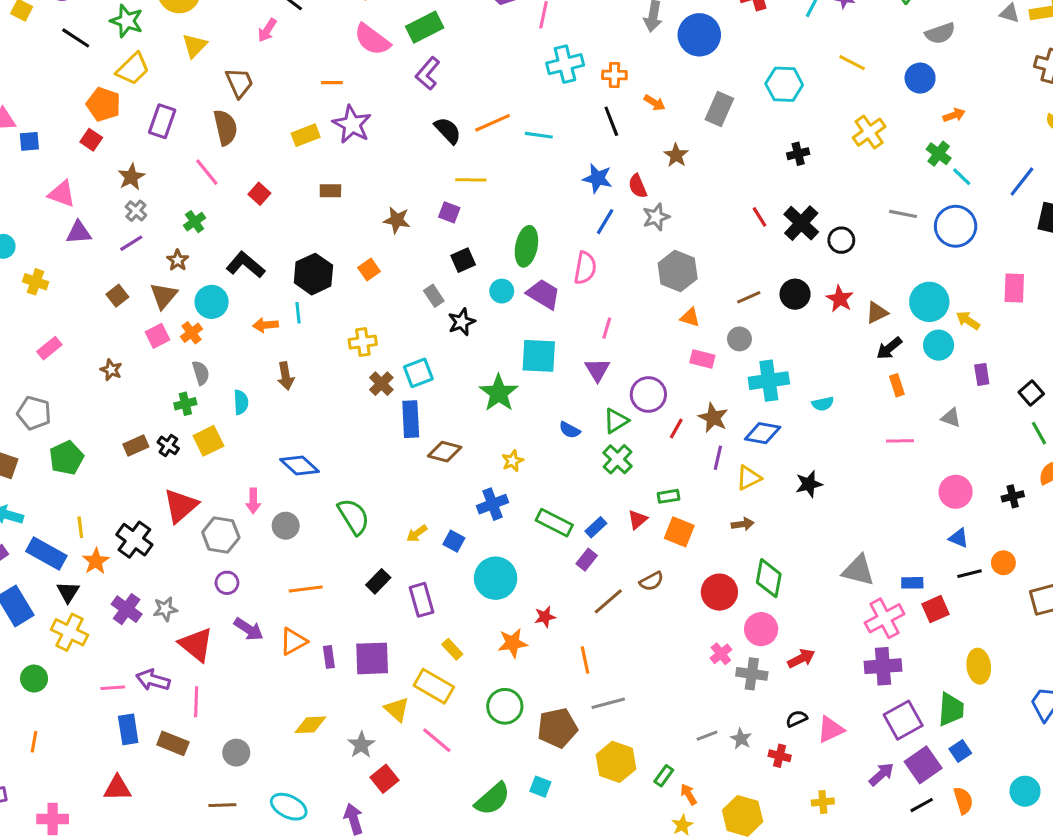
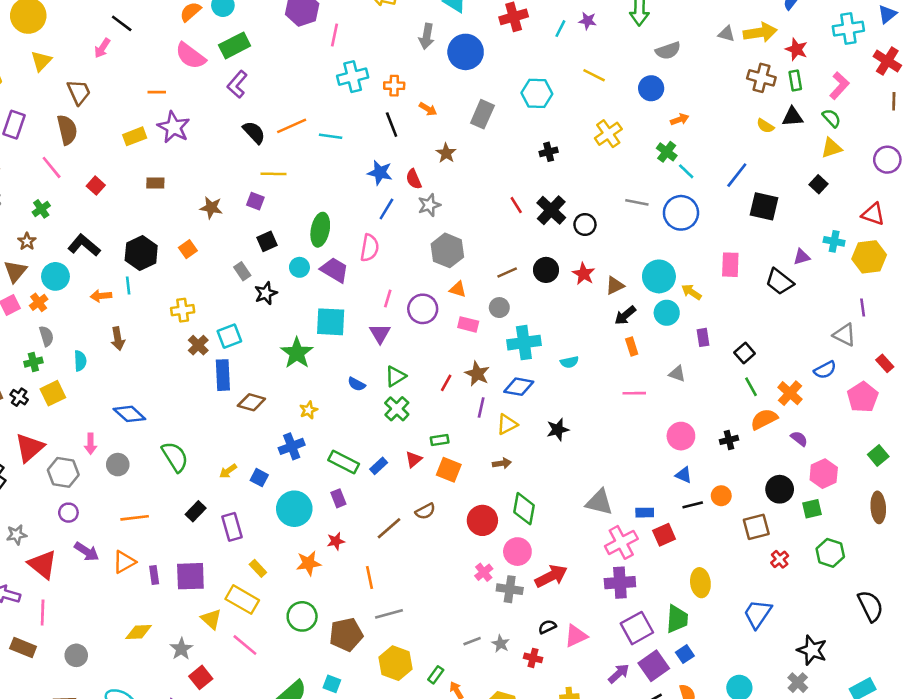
purple circle: (648, 394) -> (423, 309), moved
purple rectangle: (587, 560) -> (338, 498), moved, turned -60
red arrow: (801, 658) -> (551, 576), size x1.4

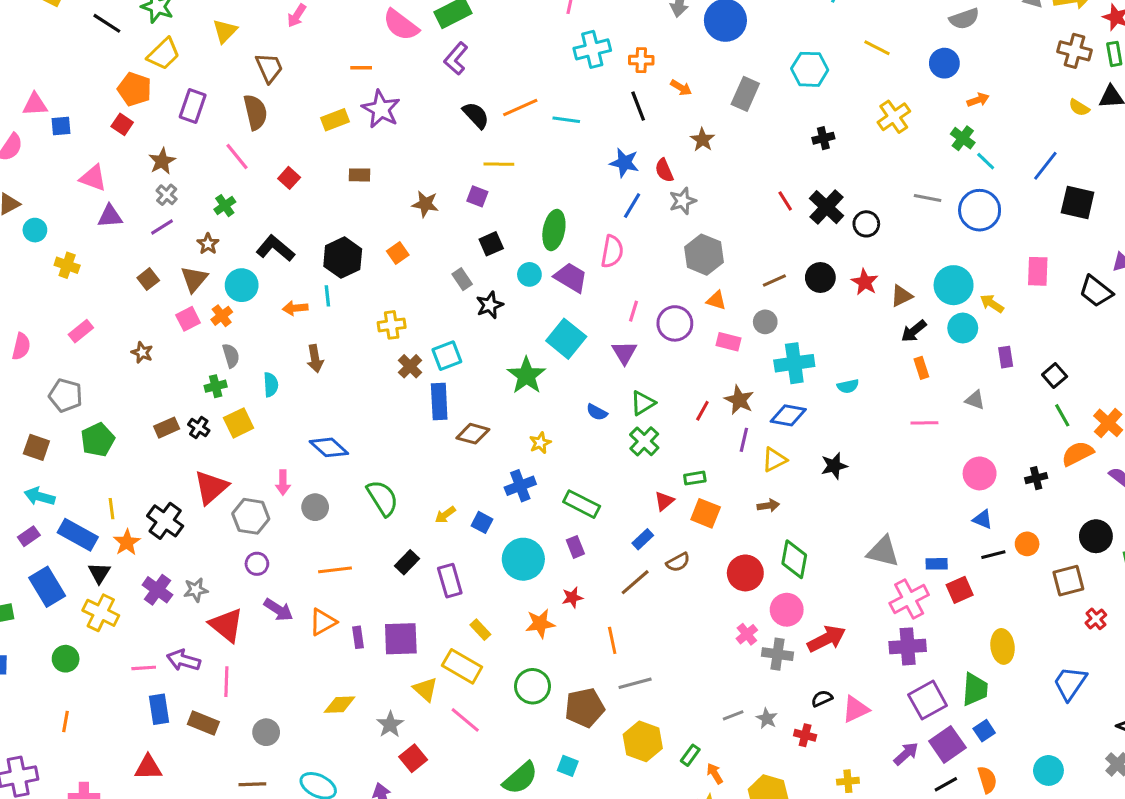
cyan square: (331, 322) -> (566, 339), turned 36
blue rectangle: (379, 466) -> (643, 539), moved

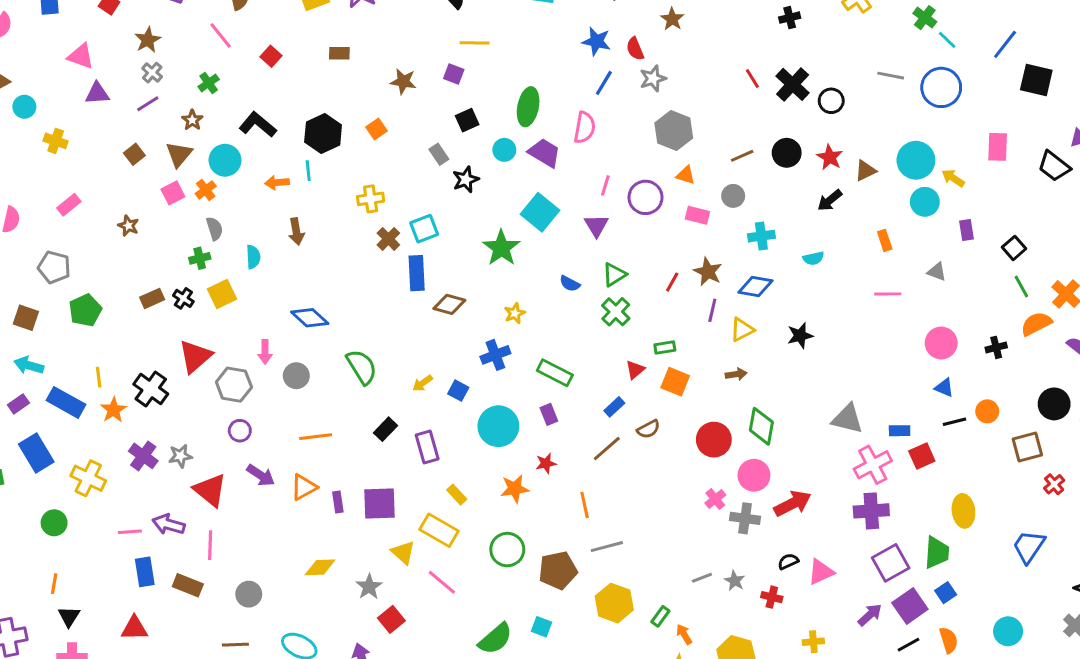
black arrow: (914, 331) -> (830, 200), moved
cyan cross: (794, 363) -> (761, 236), size x0.7
black triangle: (99, 573) -> (69, 616), moved

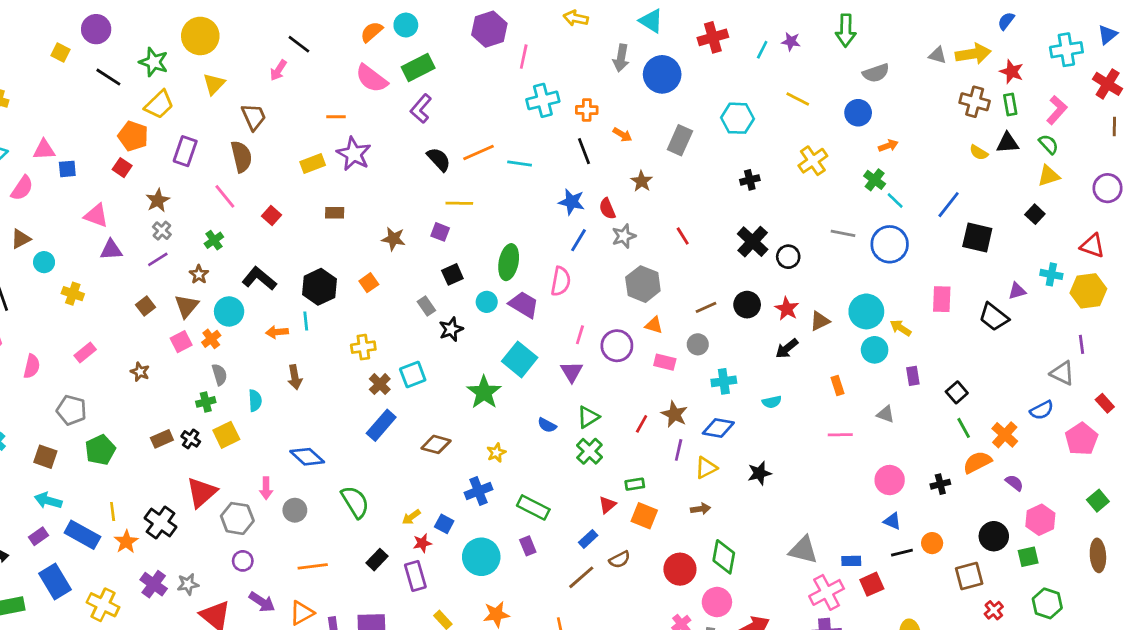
red line: (752, 79) -> (683, 236), moved
blue rectangle: (417, 273) -> (381, 425), moved, turned 44
red star: (546, 463) -> (422, 543), moved

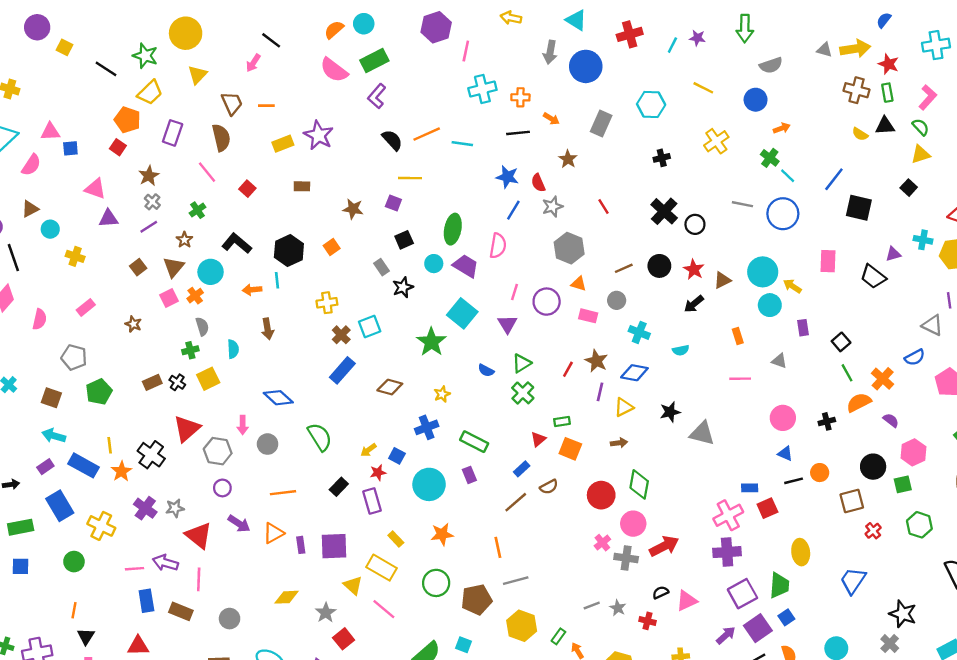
purple circle: (96, 29) -> (37, 27), moved
orange line: (336, 117) -> (266, 106), moved
black line: (584, 151) -> (518, 133), turned -75
cyan cross: (724, 381) -> (639, 332), turned 30
gray triangle: (803, 550) -> (702, 433), moved

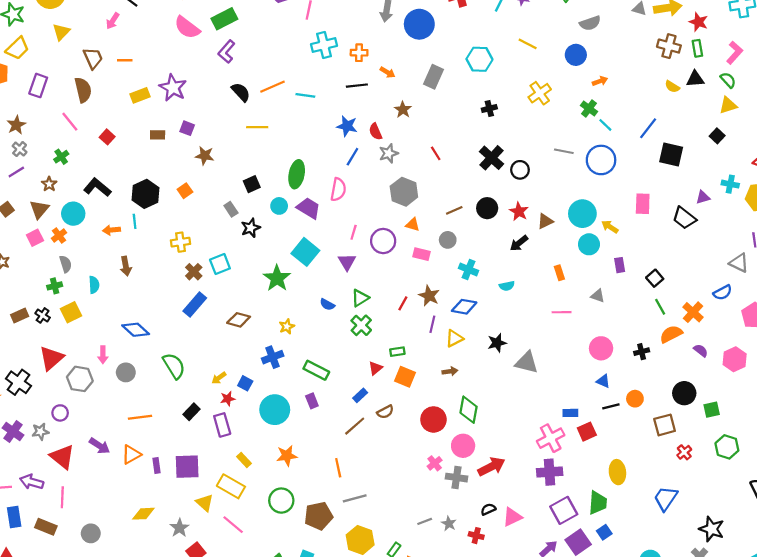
purple square: (393, 203) -> (187, 128), moved
pink hexagon: (913, 452) -> (735, 359), moved
purple circle: (222, 488) -> (60, 413), moved

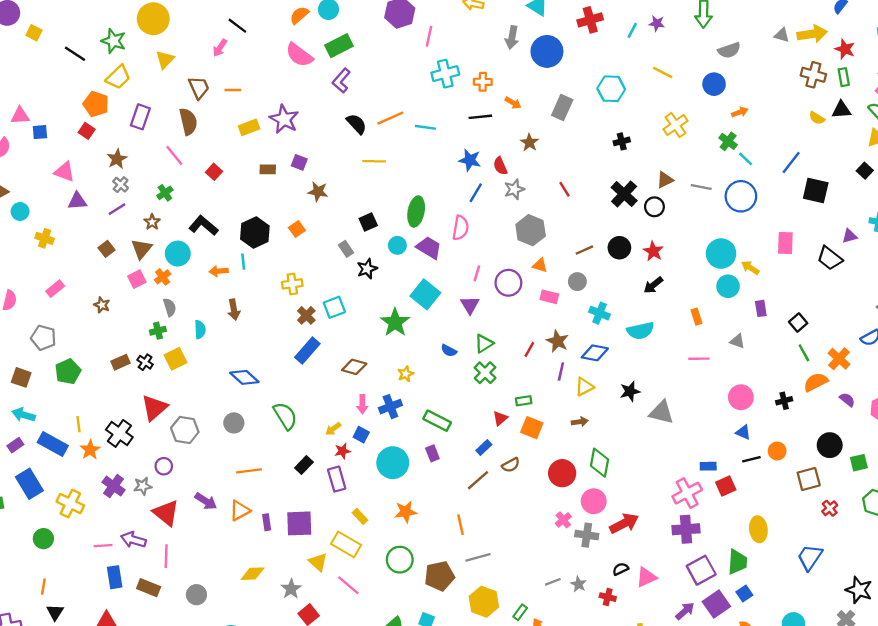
brown triangle: (545, 221) -> (665, 180), moved
cyan semicircle: (507, 286) -> (640, 331), size x1.6
pink arrow: (103, 355) -> (362, 404), moved

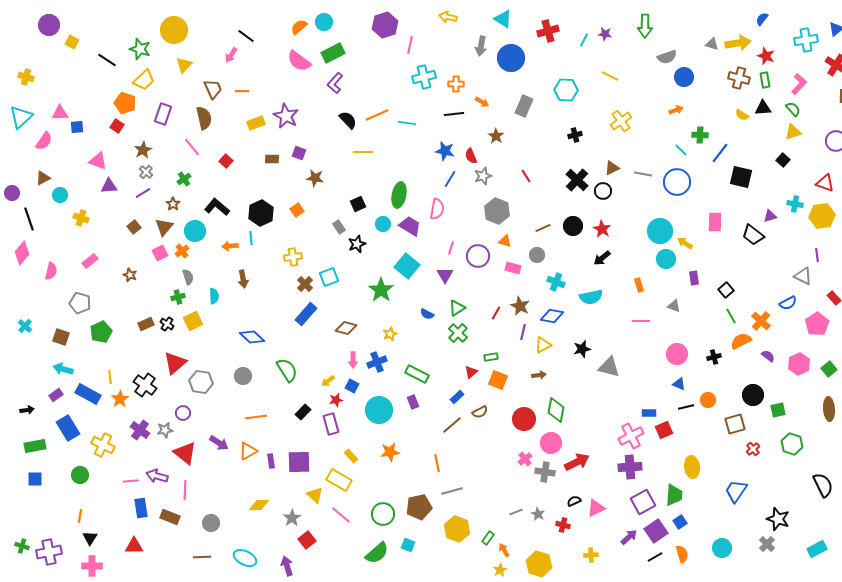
blue circle: (714, 84) -> (684, 77), moved
green cross: (728, 141) -> (700, 135), moved, turned -35
green circle: (400, 560) -> (383, 514), moved

